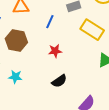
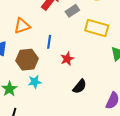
blue line: (50, 22) -> (49, 42), moved
cyan star: (15, 77) -> (35, 82), moved

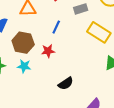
blue line: (49, 42) -> (56, 27), moved
red star: (67, 59) -> (48, 51), moved

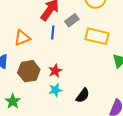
blue line: (56, 27) -> (53, 33), moved
cyan star: (24, 66) -> (55, 90), moved

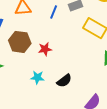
cyan star: (55, 90) -> (37, 77), moved

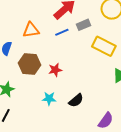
blue line: (54, 12) -> (62, 32), turned 48

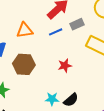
red star: (55, 70) -> (65, 66), moved
cyan star: (49, 99) -> (52, 99), moved

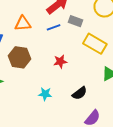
gray rectangle: (77, 24) -> (75, 21), turned 40
black semicircle: (71, 100) -> (79, 93), moved

